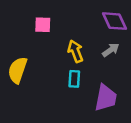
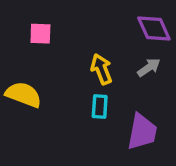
pink square: (43, 25) -> (40, 34), moved
yellow semicircle: (18, 70) -> (24, 95), turned 92

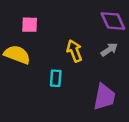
yellow semicircle: (24, 95) -> (17, 55), moved
cyan rectangle: (100, 106) -> (56, 78), moved

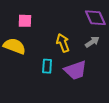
purple trapezoid: (104, 97) -> (75, 70), moved, turned 60

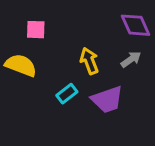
cyan rectangle: (47, 66) -> (67, 94), turned 48

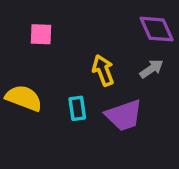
yellow semicircle: (21, 65) -> (24, 98), moved
cyan rectangle: (67, 94) -> (77, 108), turned -60

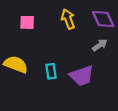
yellow arrow: (103, 70) -> (68, 19), moved

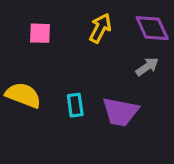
yellow arrow: (68, 19) -> (100, 28), turned 48
purple trapezoid: (82, 76) -> (120, 112), turned 30

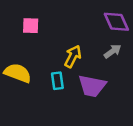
yellow arrow: (100, 28) -> (73, 56), moved

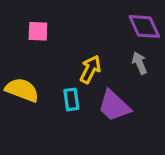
gray arrow: (113, 51) -> (140, 63), turned -78
purple trapezoid: (92, 86) -> (114, 106), turned 32

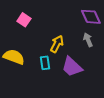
pink square: (38, 31) -> (24, 20), turned 32

